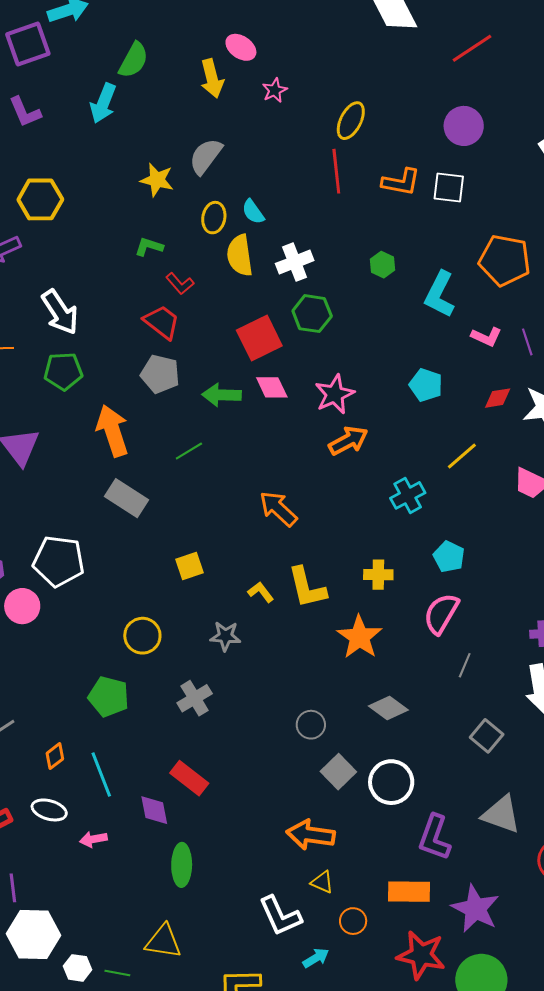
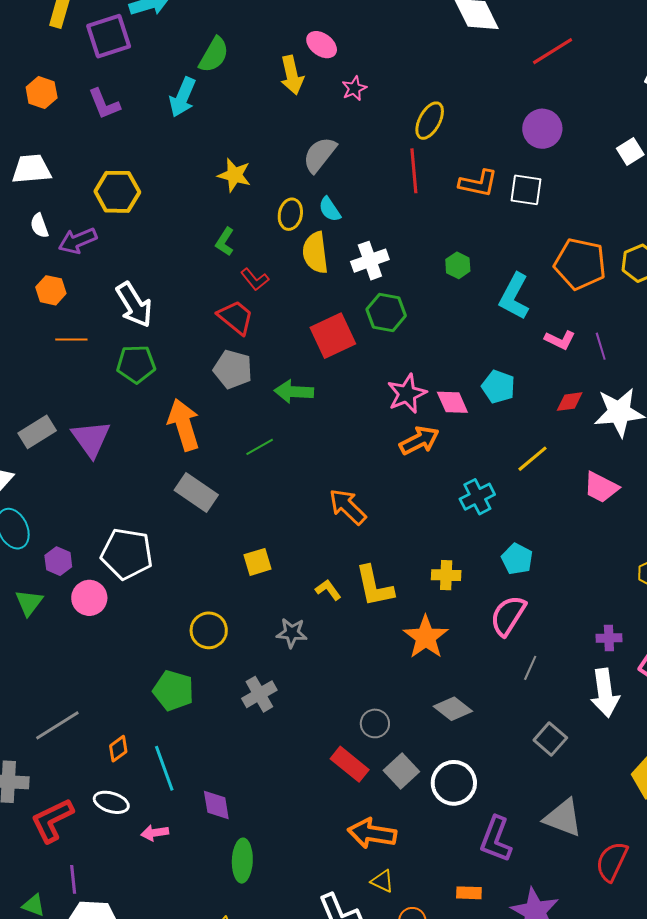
gray semicircle: (206, 156) -> (320, 155), moved
green L-shape: (149, 247) -> (225, 242), turned -76
pink diamond: (272, 387) -> (452, 402), moved
red rectangle: (189, 778) -> (350, 764), moved
orange rectangle: (409, 892) -> (469, 893), size x0.6

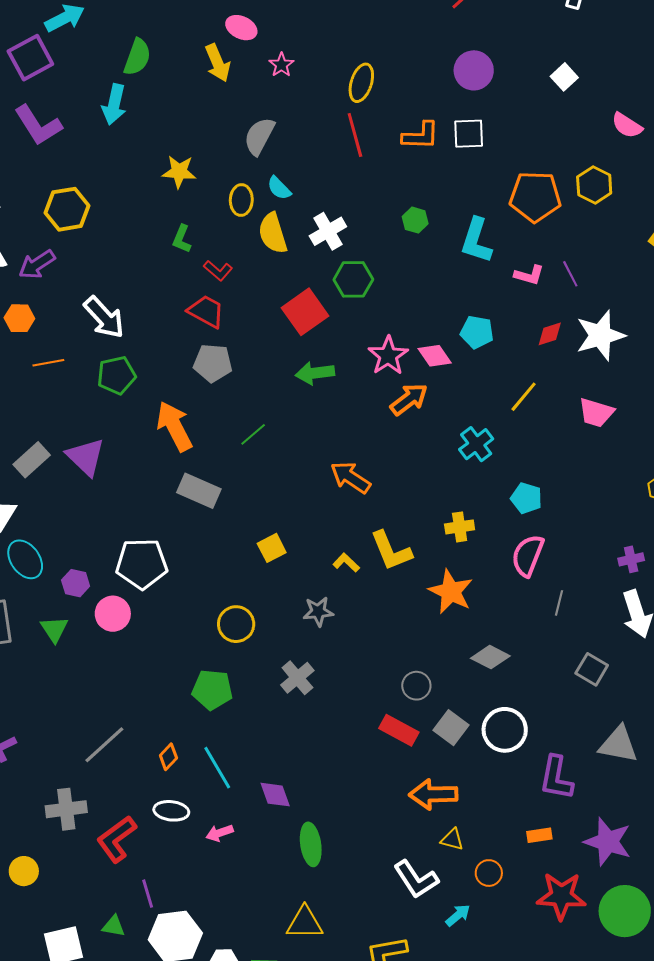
purple L-shape: (104, 104) -> (38, 125), size x1.4
green arrow: (294, 392) -> (315, 373), moved

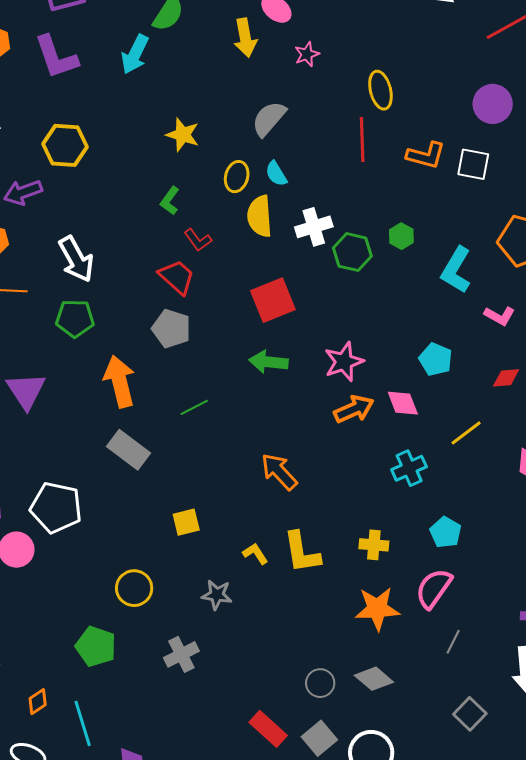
yellow ellipse: (361, 83) -> (380, 90), turned -45
green hexagon: (353, 279) -> (352, 252), moved
pink diamond: (435, 356) -> (403, 403), moved
orange star: (451, 592) -> (377, 609), moved, turned 30
gray circle: (416, 686) -> (320, 683), moved

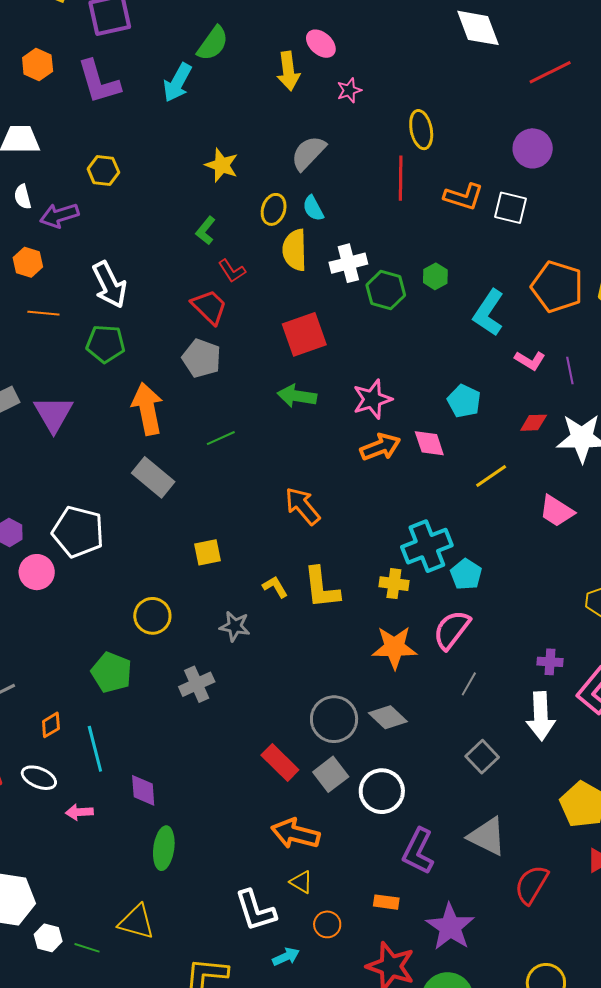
yellow hexagon: (65, 145) -> (103, 171), size x0.7
cyan cross: (409, 468) -> (427, 546), moved, size x1.4
gray circle: (320, 683) -> (334, 719), size x1.6

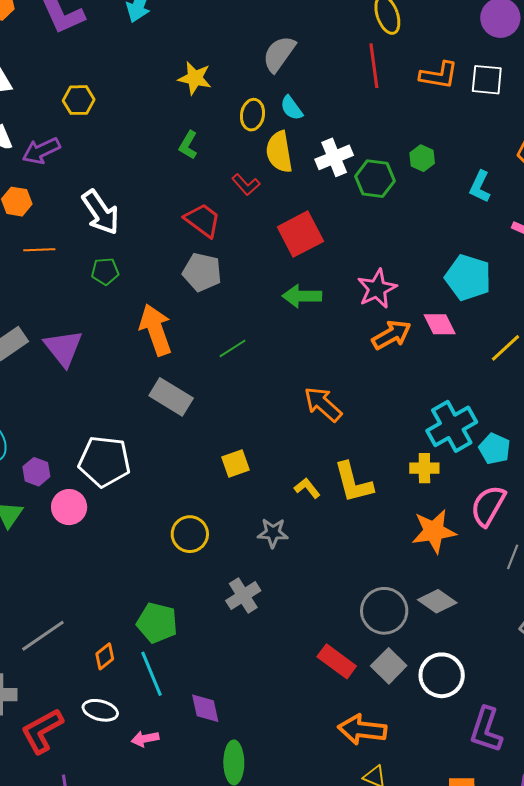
red L-shape: (232, 271) -> (246, 185), moved
cyan L-shape: (489, 313) -> (480, 187), size x0.7
green pentagon: (106, 344) -> (105, 271), size x0.7
cyan pentagon: (464, 401) -> (468, 278), size x1.4
green pentagon: (112, 672) -> (157, 623), moved

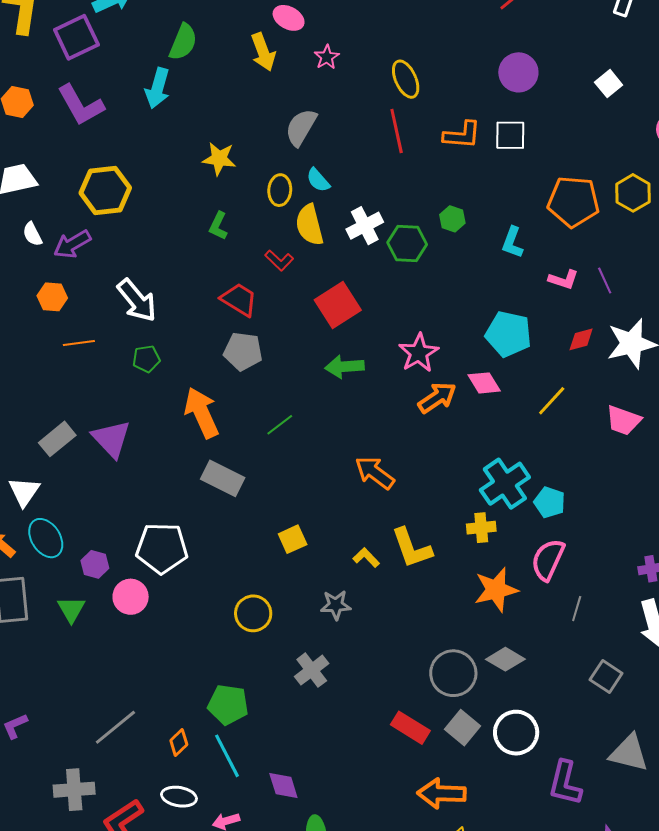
yellow hexagon: (79, 100) -> (105, 190), size x1.6

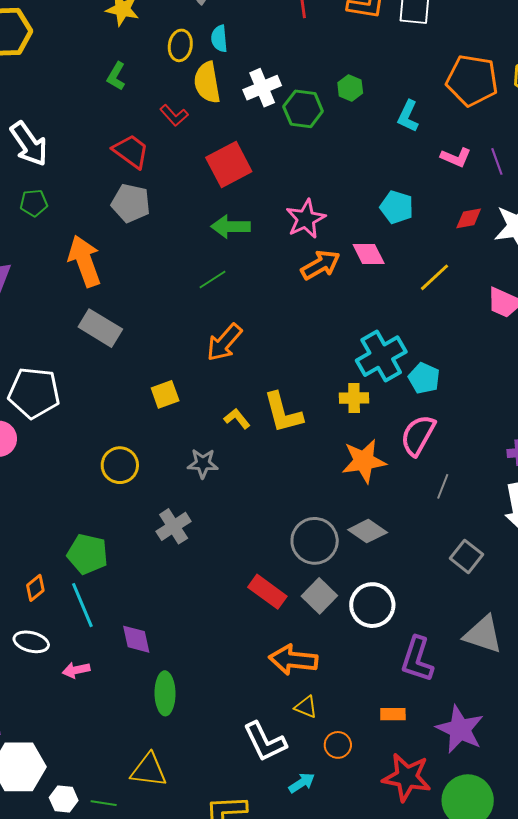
cyan semicircle: (318, 180) -> (219, 39), turned 32
cyan pentagon: (508, 334) -> (397, 207), size x0.7
green line: (280, 425) -> (212, 279), moved
orange arrow: (375, 473) -> (224, 343), moved, turned -90

